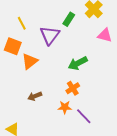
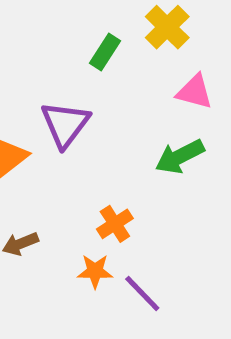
purple triangle: (50, 35) -> (65, 124), moved
green arrow: (78, 63) -> (180, 157), moved

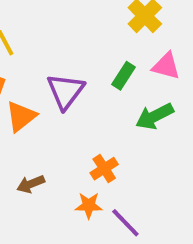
green rectangle: (105, 52) -> (124, 76), moved

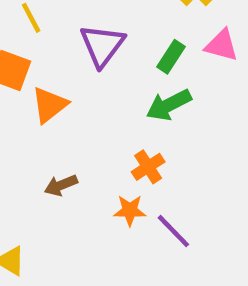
purple triangle: (65, 91) -> (102, 45), moved
green arrow: (154, 116) -> (169, 105), moved

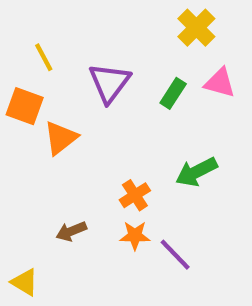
green arrow: (169, 105) -> (196, 172), moved
orange cross: (148, 167) -> (135, 195), moved
brown arrow: (61, 185) -> (71, 231), moved

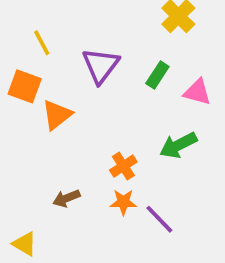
pink triangle: (220, 83) -> (197, 92), moved

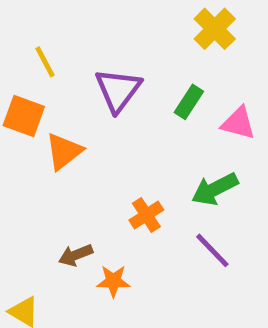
orange star: (123, 202) -> (113, 281), moved
purple line: (159, 219) -> (212, 250), moved

